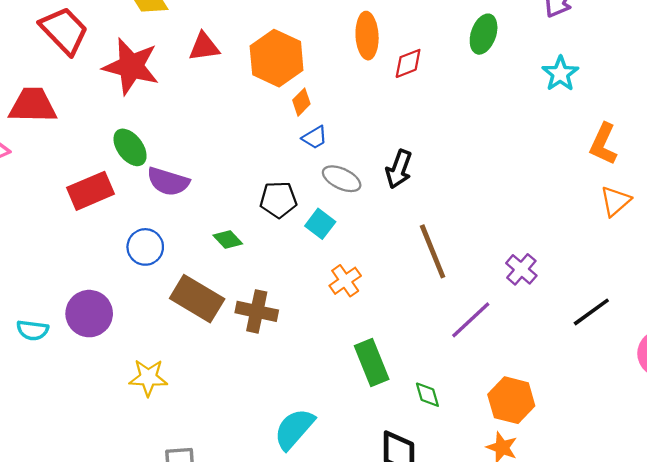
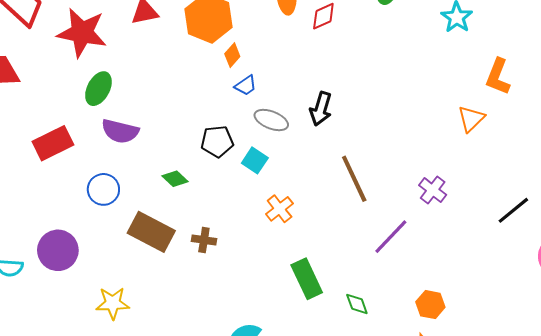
green ellipse: (130, 147) -> (98, 89), moved, turned 68
orange triangle: (615, 201) -> (471, 119), moved
brown cross: (257, 311) -> (204, 240), size x0.7
black line: (591, 312) -> (513, 210), moved
orange hexagon: (511, 400) -> (430, 305), size x0.7

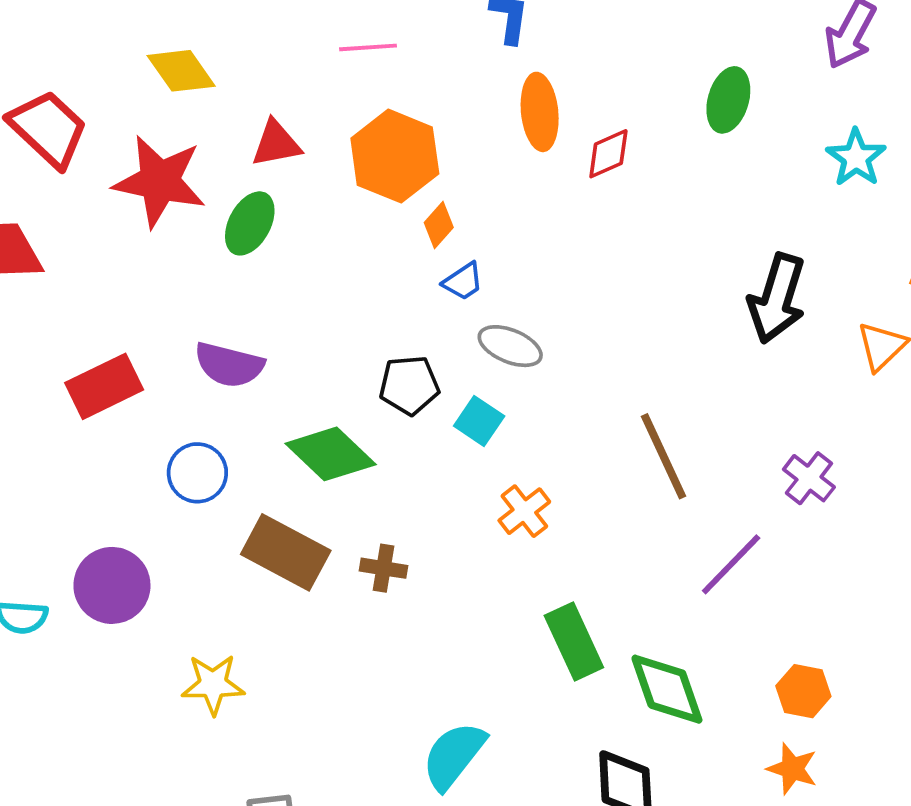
green ellipse: (98, 89) -> (250, 223), moved
black arrow: (321, 109) -> (777, 298), moved, size x1.4
green diamond: (175, 179) -> (331, 454), size x1.8
green diamond: (357, 304) -> (667, 689), size x1.8

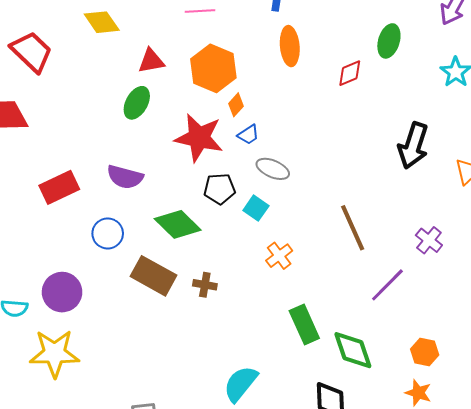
red diamond: (608, 154) -> (350, 73), moved
red star: (160, 181) -> (199, 138), moved
yellow star: (213, 684) -> (55, 353), moved, size x1.5

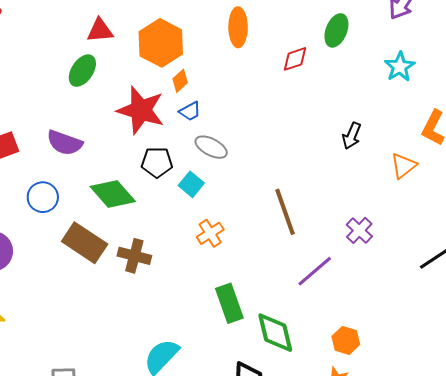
black arrow: (413, 146) -> (352, 136), size x0.6
brown cross: (205, 285) -> (134, 256), size x1.4

